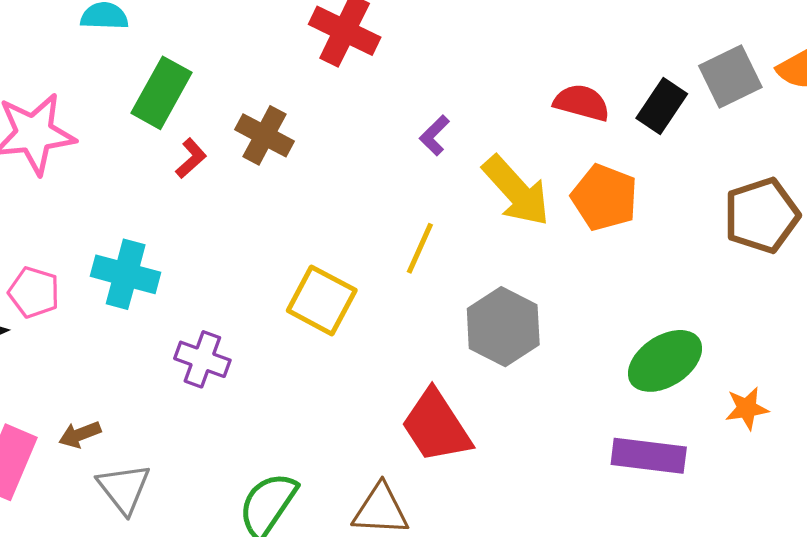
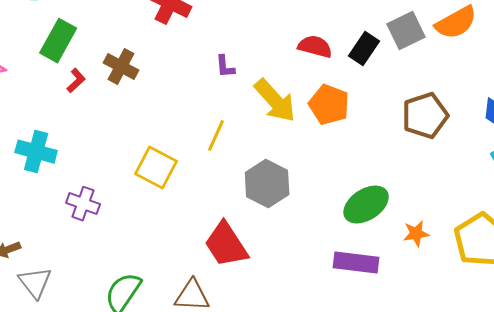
purple L-shape: (435, 135) -> (225, 67), turned -50

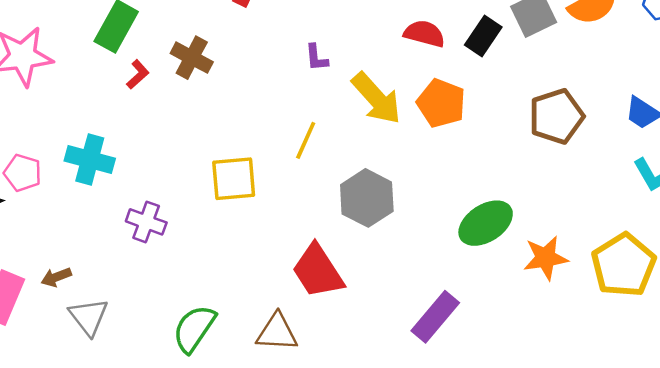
yellow square: (156, 168) -> (234, 179), turned -33
orange star: (416, 234) -> (546, 258), size x1.4
purple rectangle: (356, 263) -> (435, 317), moved, turned -57

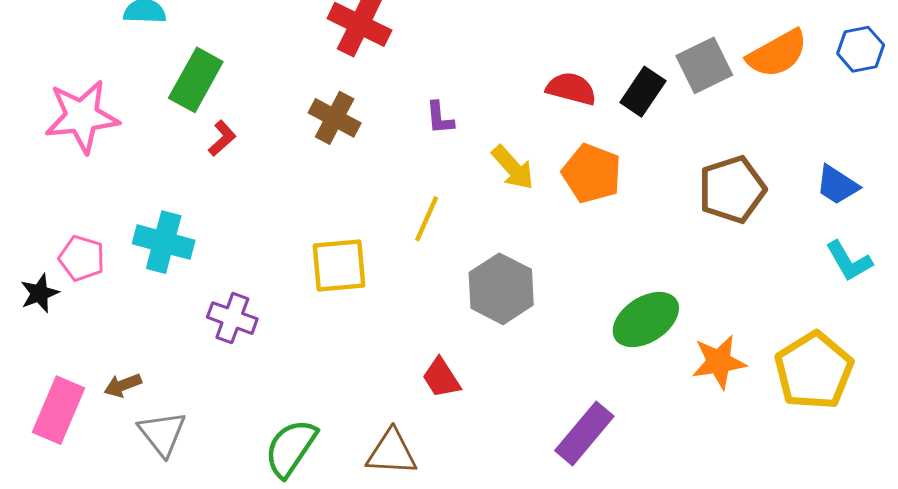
brown cross: (192, 58) -> (335, 118), moved
yellow arrow: (376, 98) -> (513, 168), size x0.7
red trapezoid: (318, 271) -> (441, 378), size x0.6

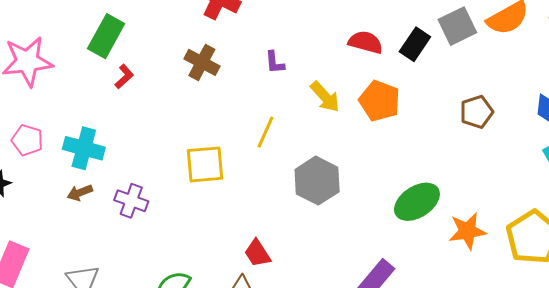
brown pentagon: (732, 189) -> (477, 112), size x0.7
pink pentagon: (82, 258) -> (27, 140), moved
red trapezoid: (441, 378) -> (257, 253), moved
brown arrow: (123, 385) -> (80, 193), moved

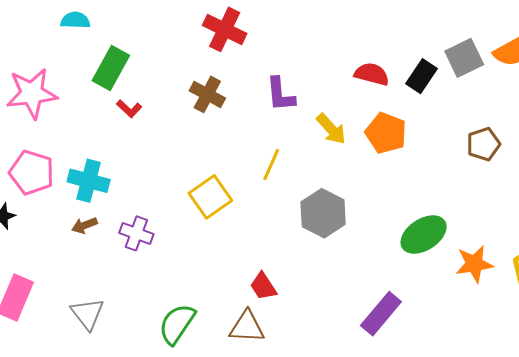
purple L-shape: (275, 62) -> (280, 94), size x1.5
red L-shape: (124, 77) -> (129, 109), turned 85
pink pentagon: (27, 140) -> (32, 173), size x1.4
yellow square: (205, 164) -> (210, 197), turned -30

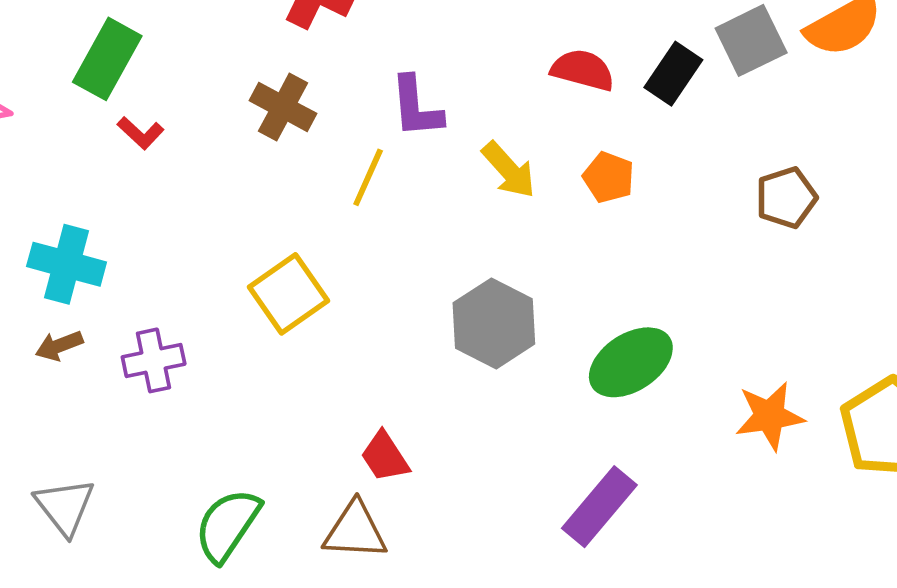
orange pentagon: (386, 133) -> (609, 177), size x0.7
yellow line: (271, 164) -> (368, 177), moved
purple cross: (136, 233) -> (154, 360), turned -32
green ellipse: (424, 235) -> (631, 362), moved

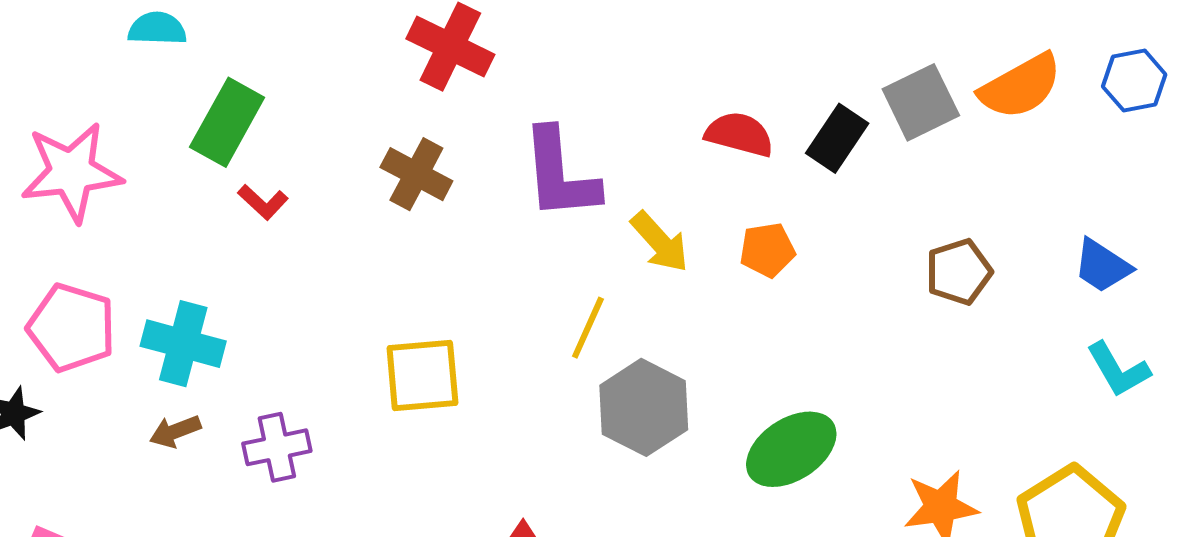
purple L-shape: (416, 107) -> (560, 174), size x1.4
yellow line: (368, 177) -> (588, 328), moved
orange pentagon: (609, 177) -> (767, 250), turned -30
yellow square: (289, 294) -> (422, 376), turned 30

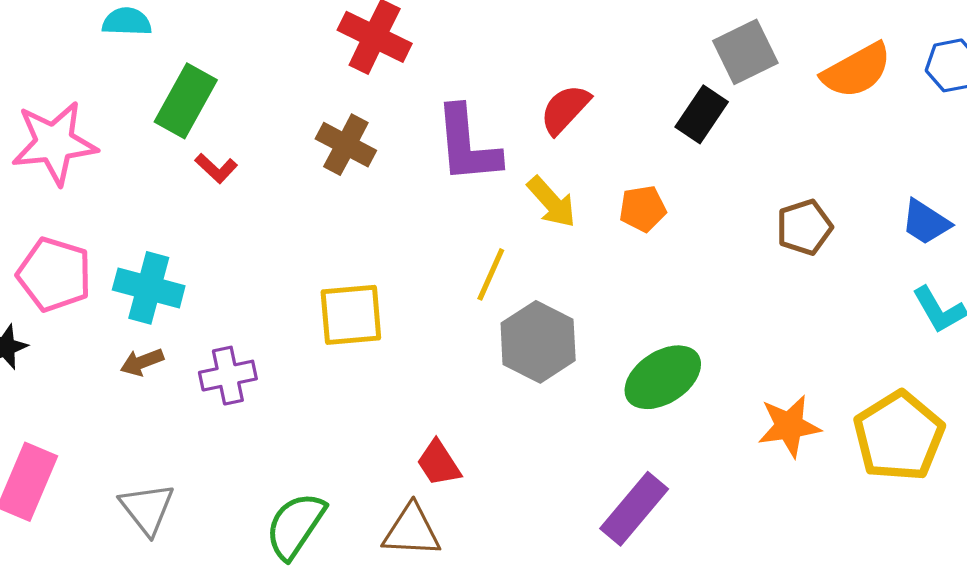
gray square: (921, 102) -> (745, 52), moved
red semicircle: (739, 134) -> (565, 109), moved, turned -62

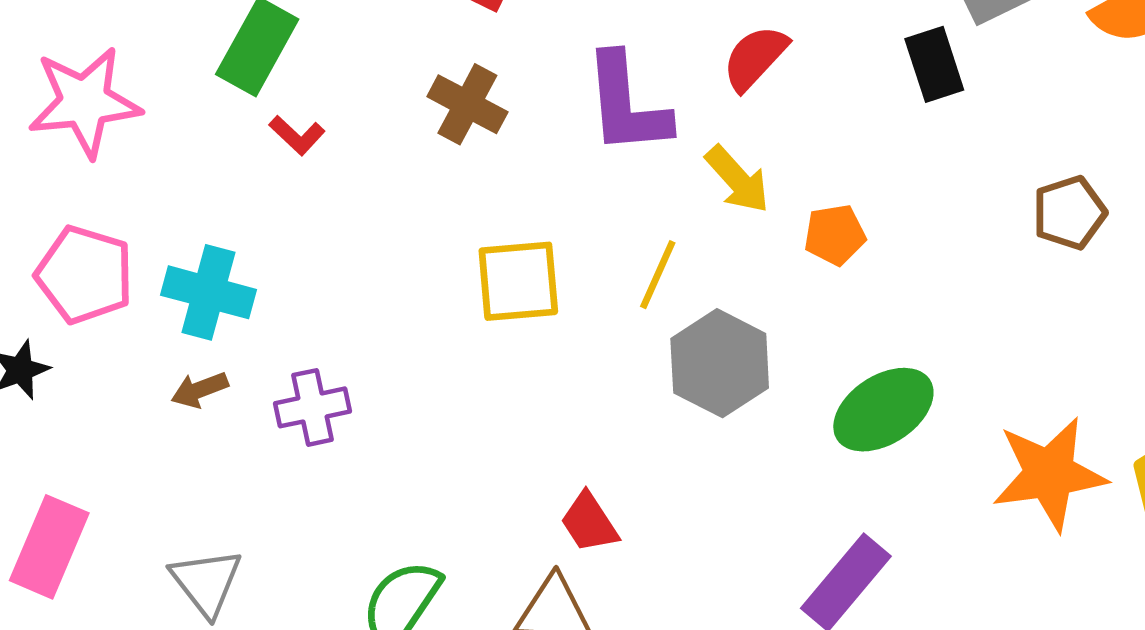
black rectangle: (702, 114) -> (934, 64), turned -52
orange pentagon: (643, 209) -> (835, 235), moved
yellow square: (351, 315) -> (518, 281), moved
orange star: (789, 426) -> (1049, 474), size x1.4

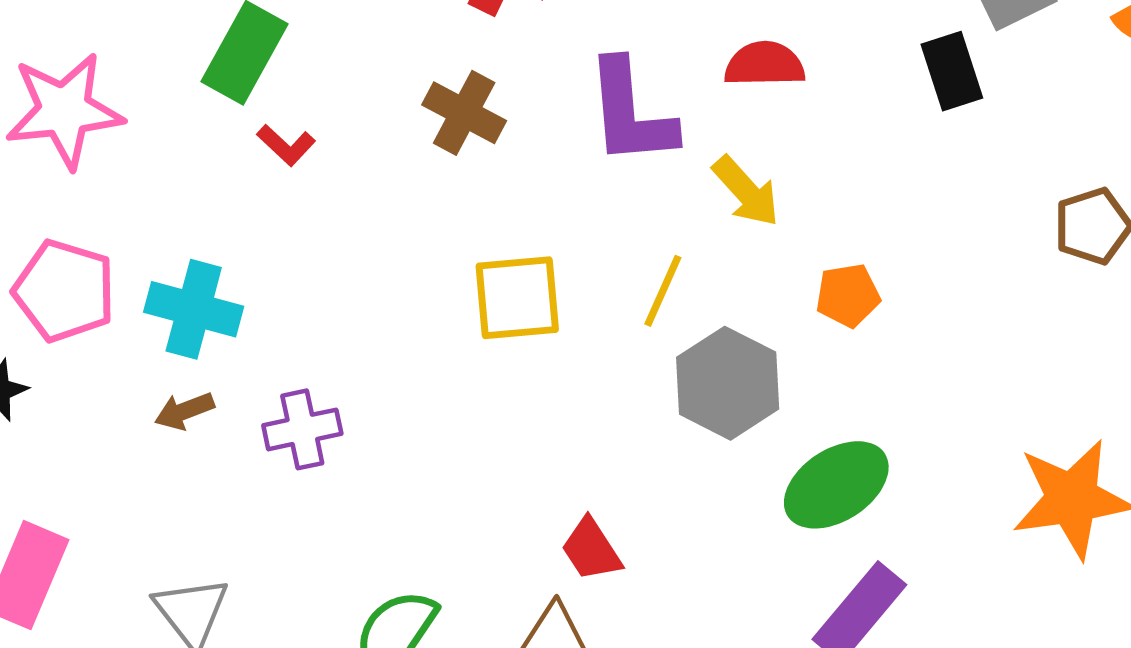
red semicircle: (755, 58) -> (765, 64), turned 46
orange pentagon: (835, 235) -> (848, 295), moved
green ellipse: (883, 410) -> (836, 485), moved

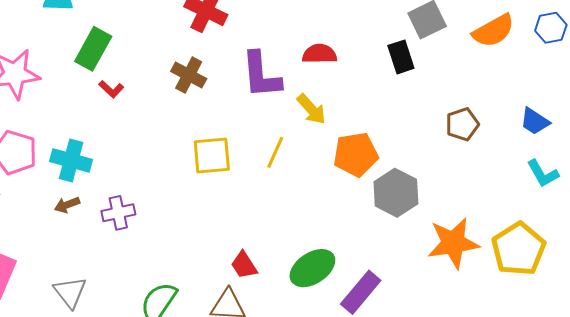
orange pentagon: (848, 295) -> (356, 154), size x1.6
gray hexagon: (728, 383) -> (396, 193), moved
green ellipse: (836, 485) -> (312, 268), moved

